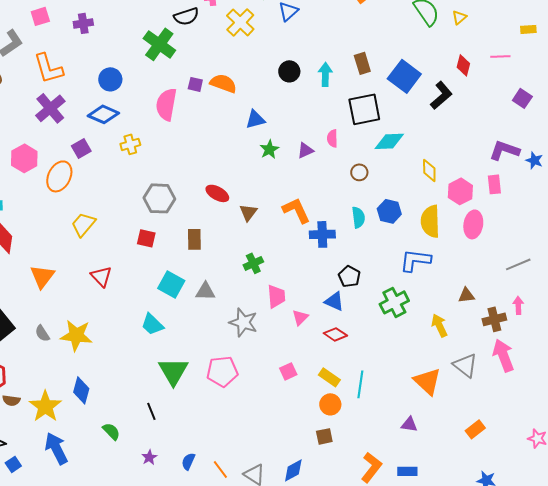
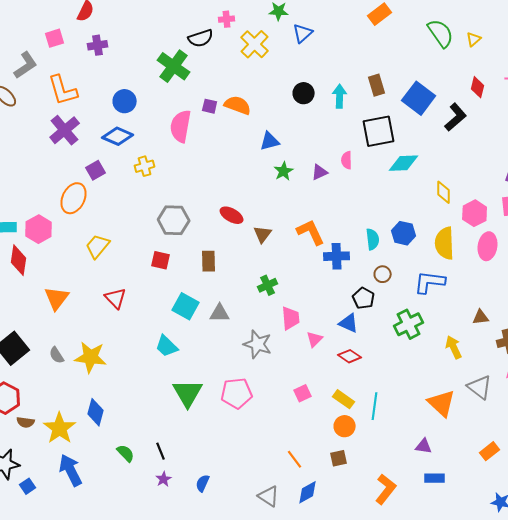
pink hexagon: (24, 158) -> (39, 229), moved
brown circle: (359, 172) -> (383, 274), moved
black line: (151, 411) -> (161, 451), moved
orange line: (220, 469) -> (295, 459), moved
blue rectangle: (407, 471) -> (435, 478), moved

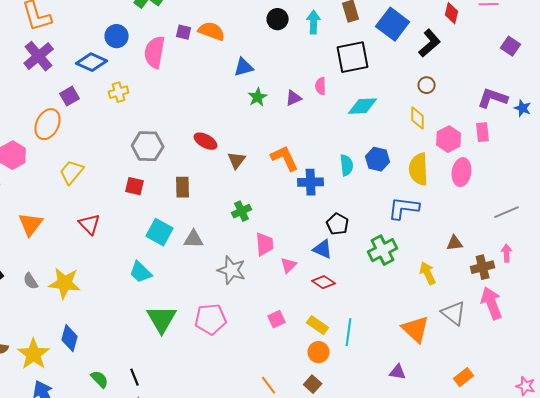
blue circle: (125, 101) -> (117, 36), moved
cyan diamond: (404, 163) -> (363, 106), moved
brown circle: (383, 274) -> (427, 85), moved
brown square: (339, 458) -> (313, 384), turned -36

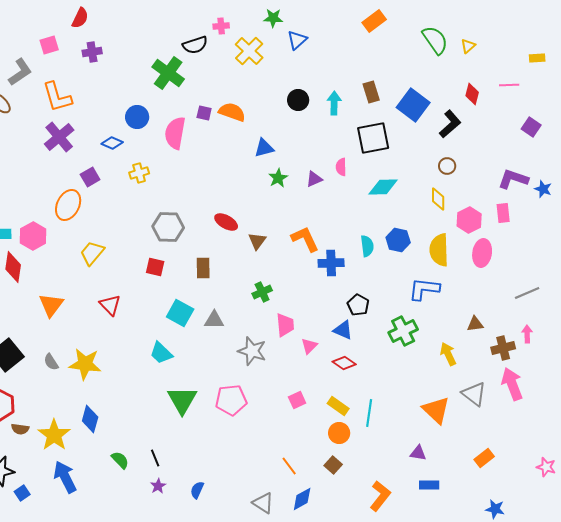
blue diamond: (92, 62) -> (112, 143), size x0.7

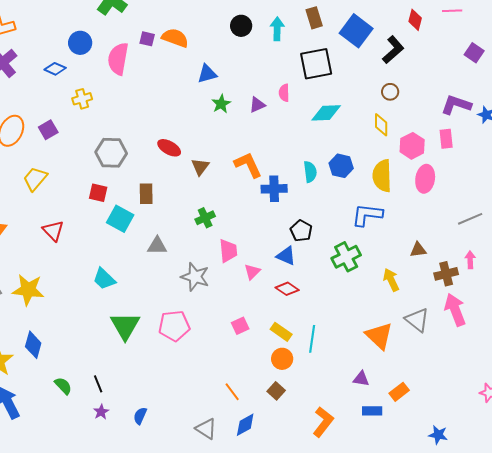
purple square: (90, 177) -> (48, 130), moved
cyan square: (180, 313) -> (120, 219), moved
orange rectangle: (484, 458) -> (399, 392), moved

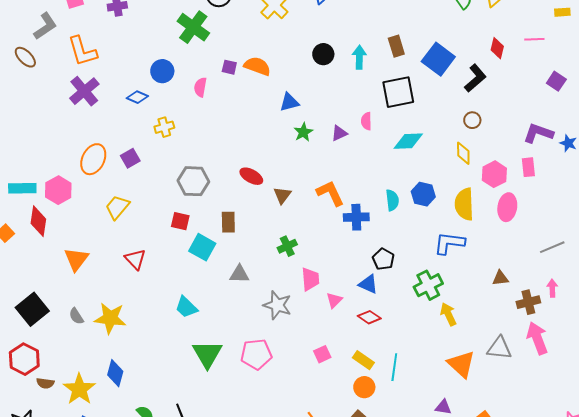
pink semicircle: (118, 59) -> (200, 87), size x0.6
yellow arrow: (391, 280) -> (448, 314), moved
gray triangle: (417, 320) -> (499, 348), turned -32

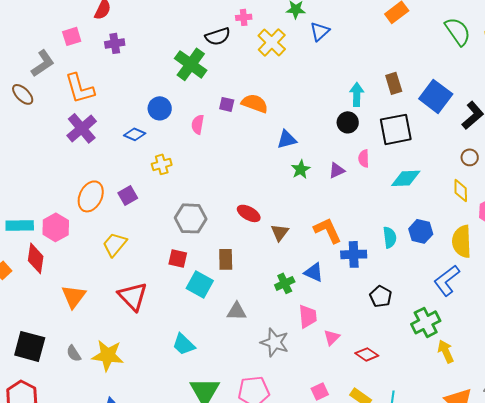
black circle: (323, 54) -> (348, 122), moved
blue L-shape: (449, 243) -> (447, 280), turned -44
red triangle: (135, 259) -> (133, 296), size x1.4
blue triangle: (368, 284) -> (314, 272), moved
black square: (32, 309) -> (30, 346), turned -36

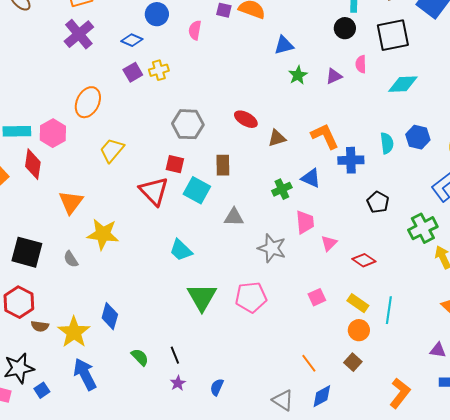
purple square: (128, 195) -> (133, 72), moved
brown triangle: (280, 232) -> (277, 138), turned 36
red triangle: (133, 296) -> (154, 191), moved
yellow star: (108, 355) -> (103, 234), moved

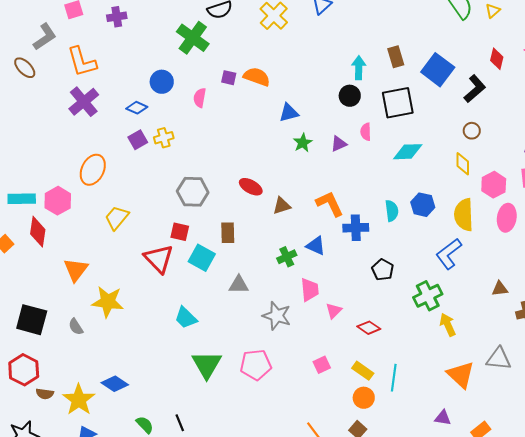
blue diamond: (110, 316) -> (115, 384), turned -72

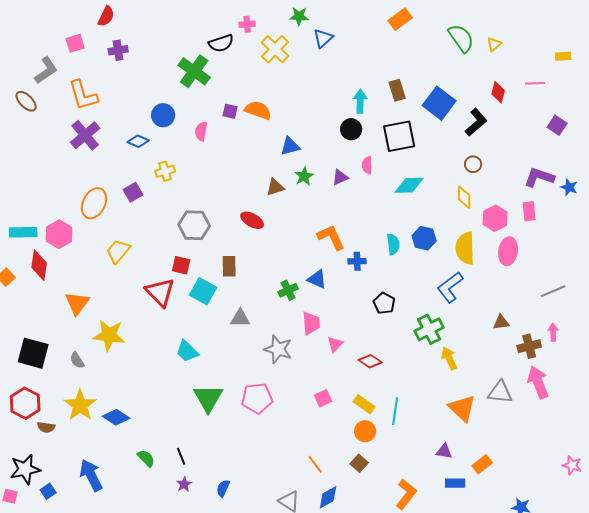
purple square: (138, 140) -> (133, 192), moved
brown triangle: (282, 206) -> (275, 187), moved
blue cross: (356, 228) -> (357, 261), size x0.7
yellow star: (79, 400) -> (80, 405), moved

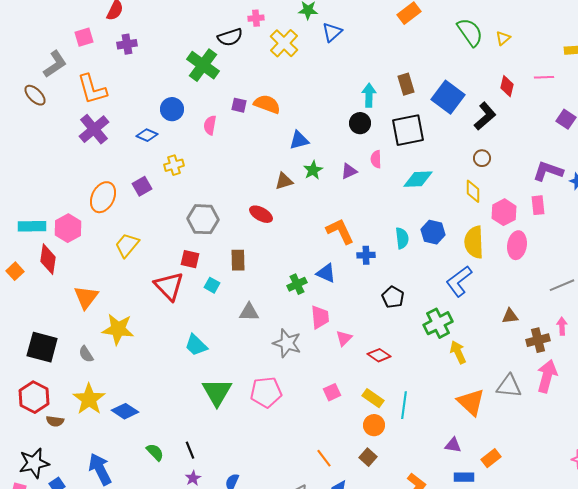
cyan square: (203, 291) -> (212, 285), size x0.6
pink arrow: (538, 382) -> (547, 376), turned 36

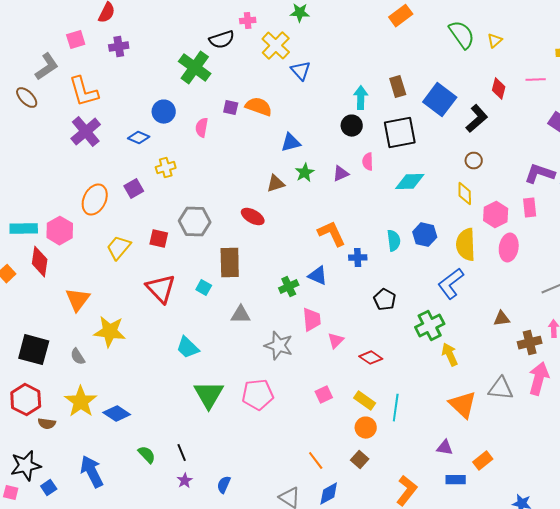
blue triangle: (332, 32) -> (301, 71), moved, turned -30
red square: (190, 259) -> (159, 239), moved
brown rectangle: (238, 260) -> (230, 263), size x1.4

